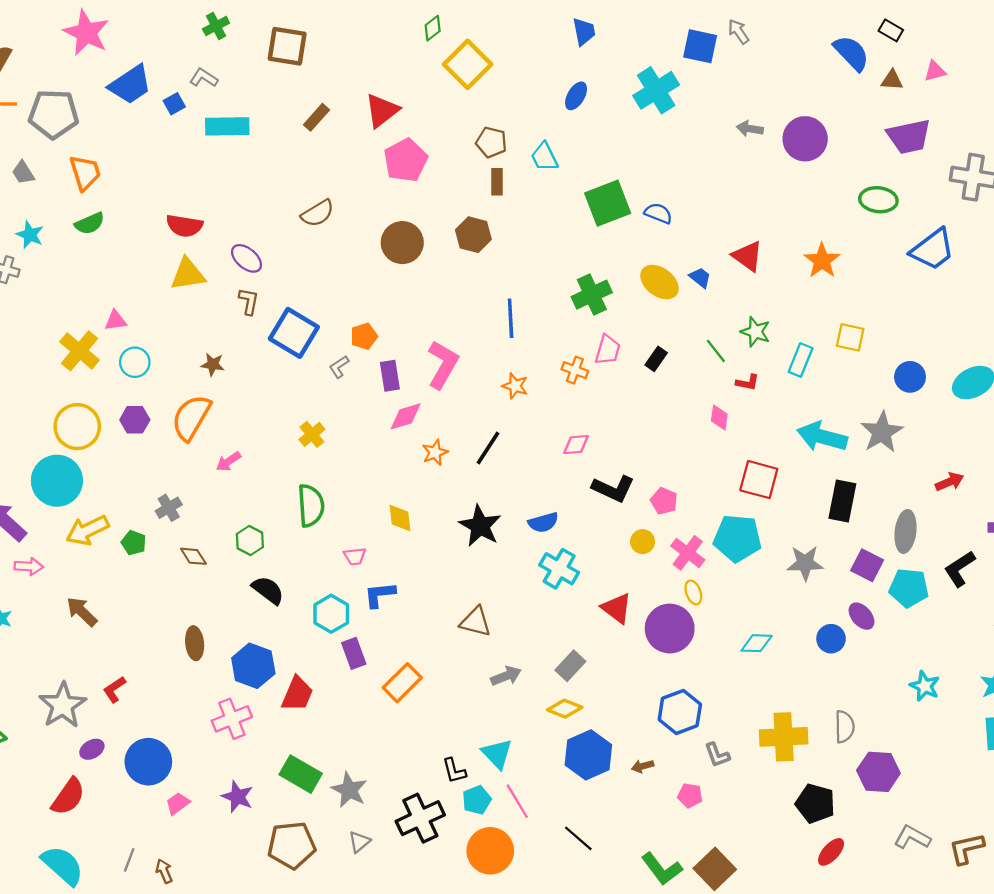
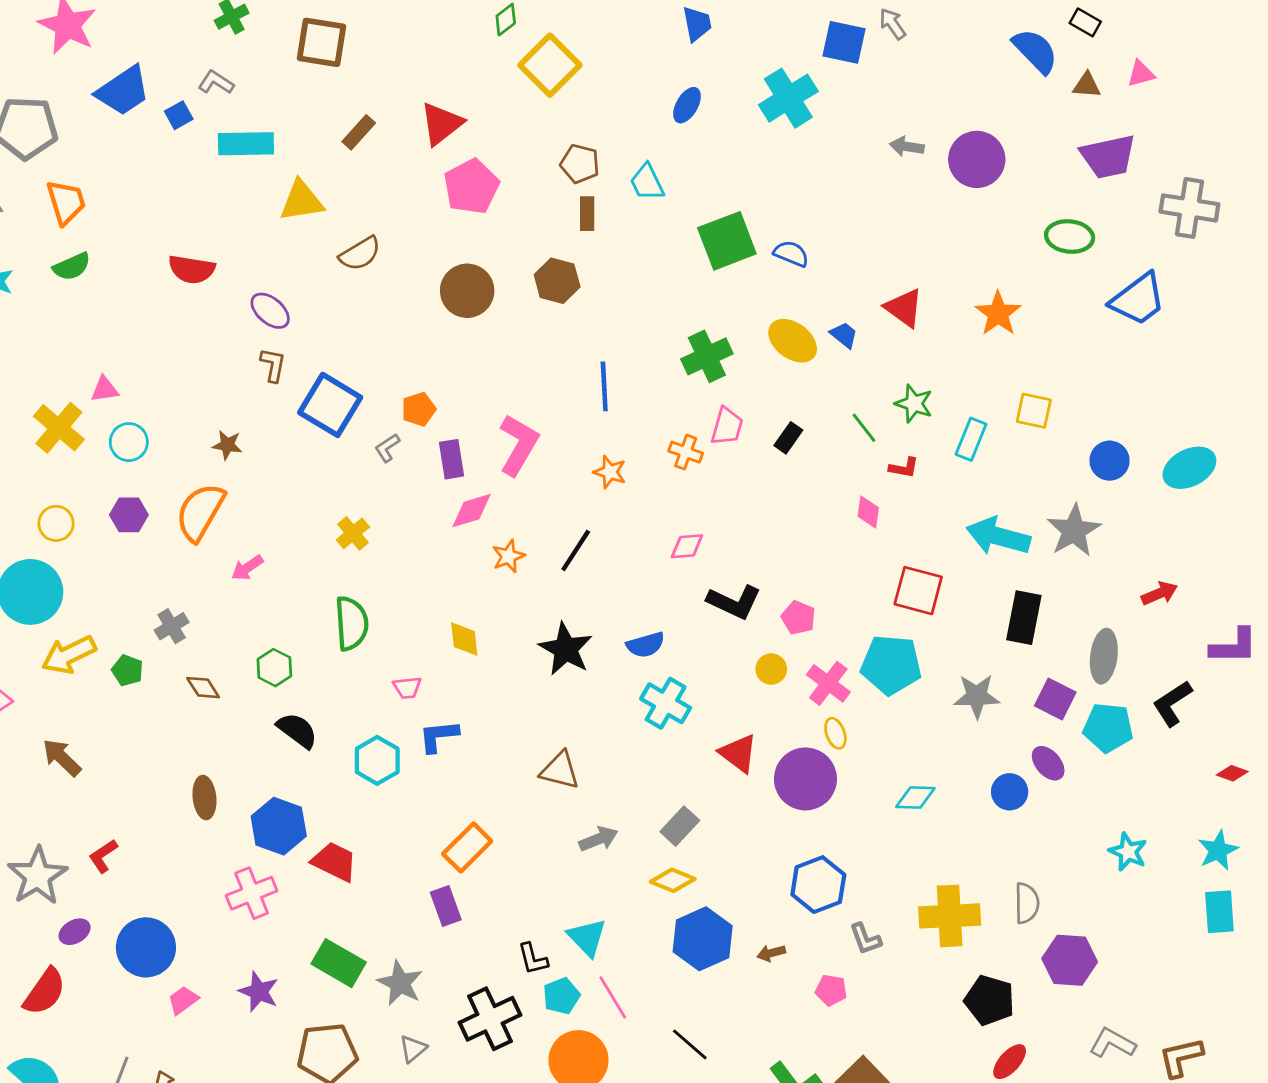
yellow triangle: (188, 274) -> (302, 201), moved
yellow circle: (77, 427) -> (56, 523), size x0.6
purple rectangle: (354, 653) -> (446, 906), moved
red trapezoid: (297, 694) -> (334, 862), turned -87

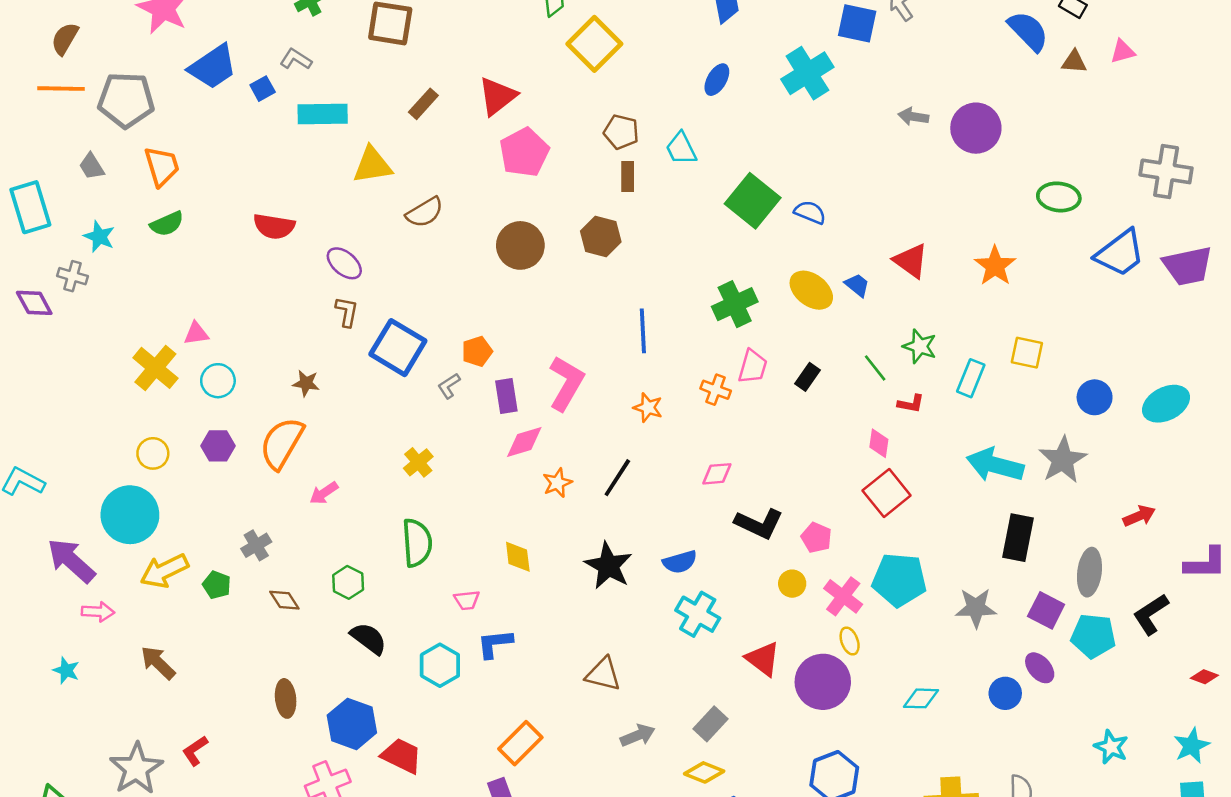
purple trapezoid: (1108, 157) -> (1188, 266), moved
green square: (727, 241) -> (753, 201), turned -30
red square: (918, 591) -> (887, 493), moved, turned 36

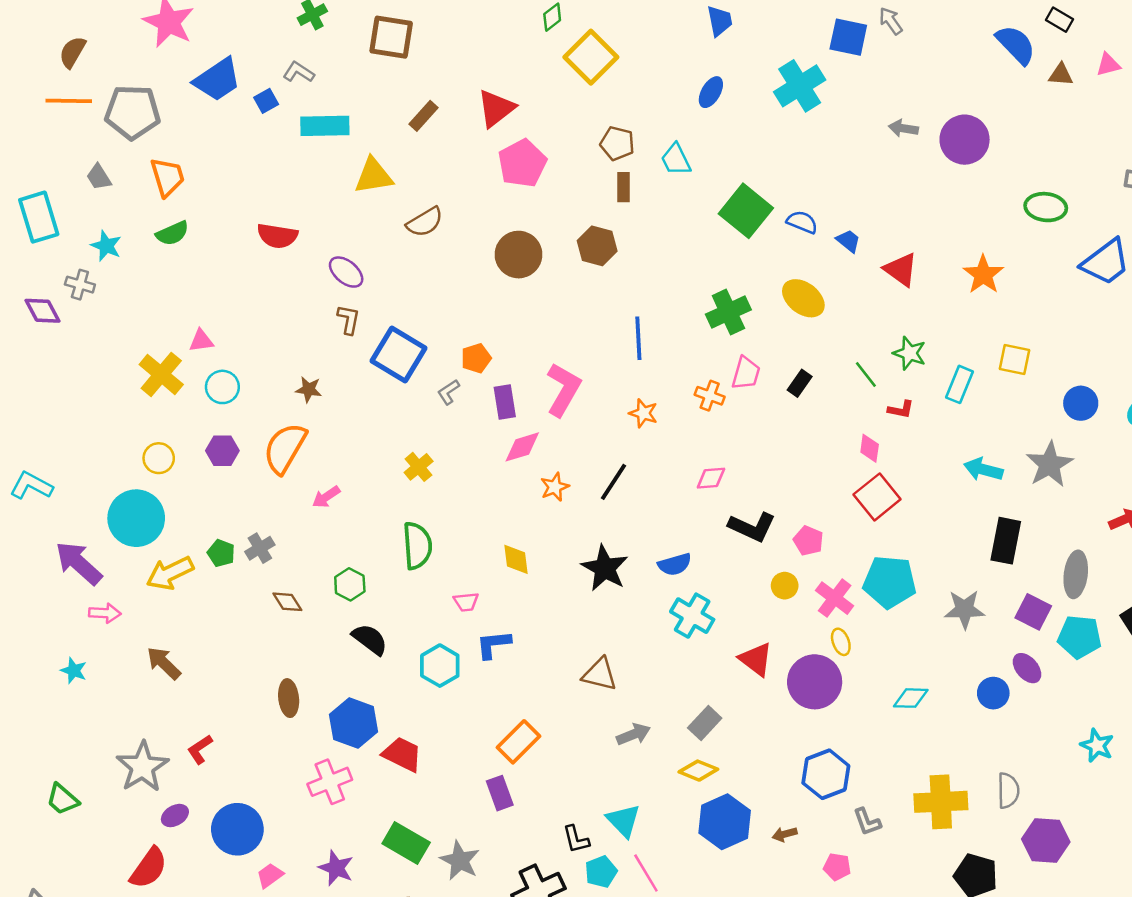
blue trapezoid: (857, 285) -> (848, 241), moved
cyan arrow: (995, 465) -> (983, 469), size x0.7
green pentagon: (217, 585) -> (221, 553), moved

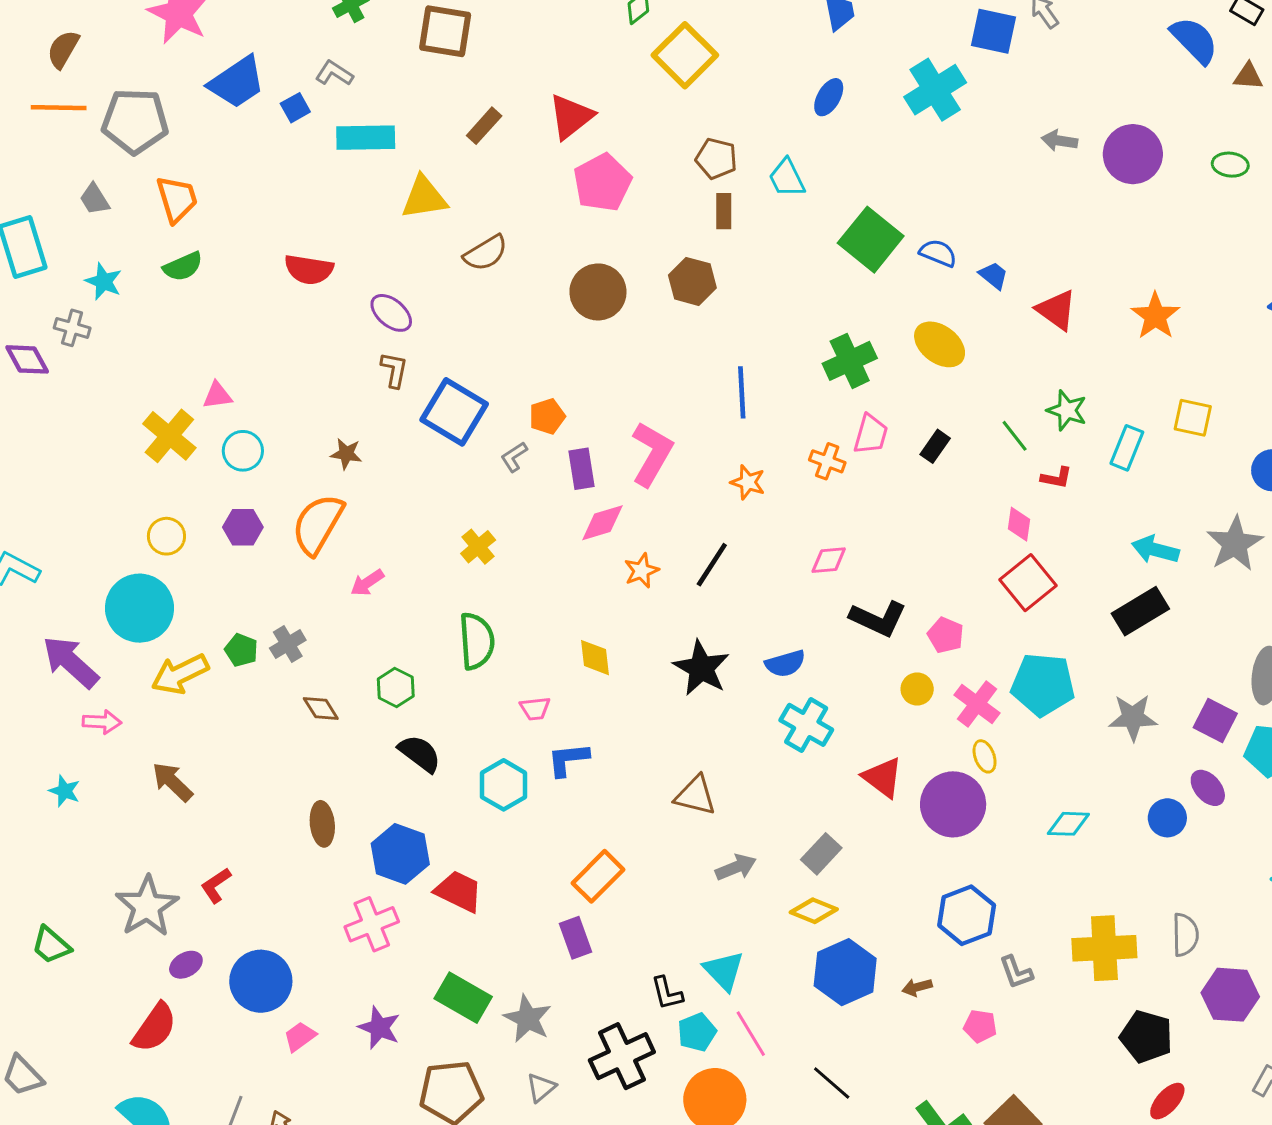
green ellipse: (1046, 207) -> (1230, 165), moved, size x0.7
black rectangle: (1006, 541) -> (1140, 611), moved, turned 48

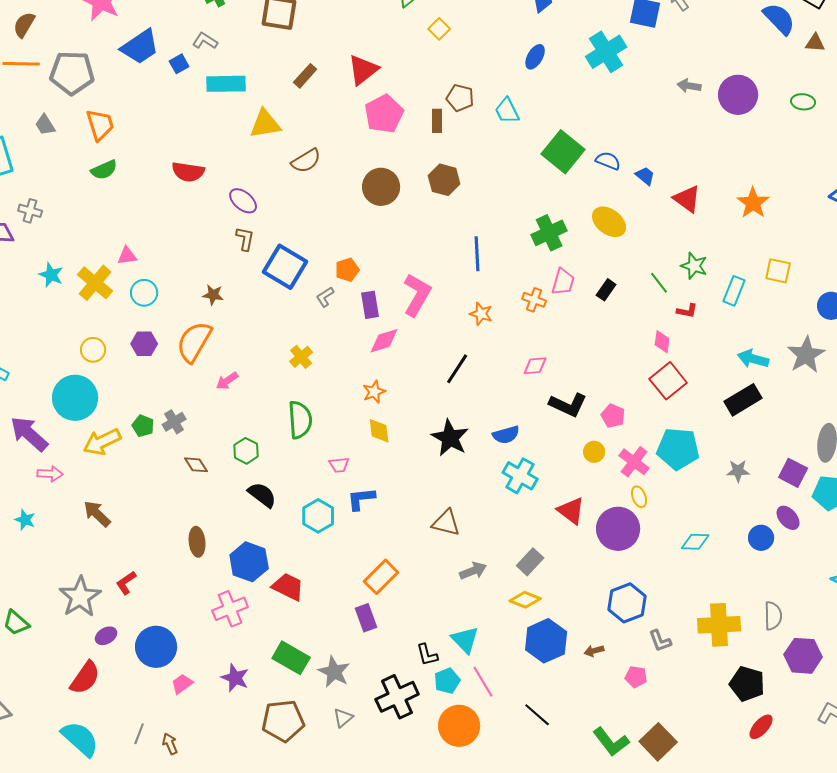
yellow square: (685, 55) -> (439, 29), size x0.5
brown rectangle: (724, 211) -> (437, 121), moved
cyan star: (104, 281) -> (51, 275), moved
orange star: (641, 571) -> (374, 392), moved
gray star: (1133, 717) -> (738, 471), size x0.7

